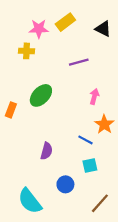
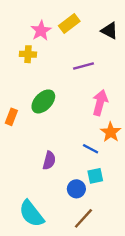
pink star: (39, 29) -> (41, 31), turned -30
pink arrow: (94, 97) -> (100, 103), size x1.5
blue circle: (65, 184) -> (76, 189), moved
brown line: (100, 203) -> (83, 218), moved

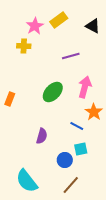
green ellipse: (43, 101) -> (53, 92), moved

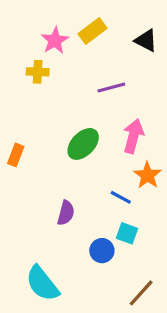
cyan square: (81, 149) -> (127, 233), turned 32
brown line: (71, 185) -> (141, 293), moved

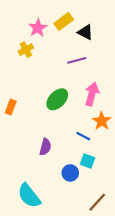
black triangle: (146, 40) -> (85, 32), moved
yellow cross: (38, 72) -> (26, 50), turned -32

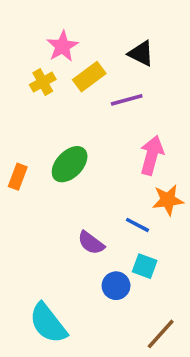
yellow rectangle: (64, 21) -> (89, 77), moved
green ellipse: (57, 99) -> (70, 164), moved
orange star: (102, 121) -> (168, 200), turned 30
purple semicircle: (45, 147) -> (91, 243), moved, turned 112

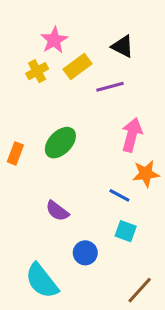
purple semicircle: (91, 243) -> (57, 211), moved
blue circle: (116, 286) -> (85, 253), moved

